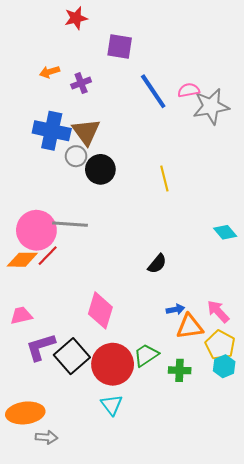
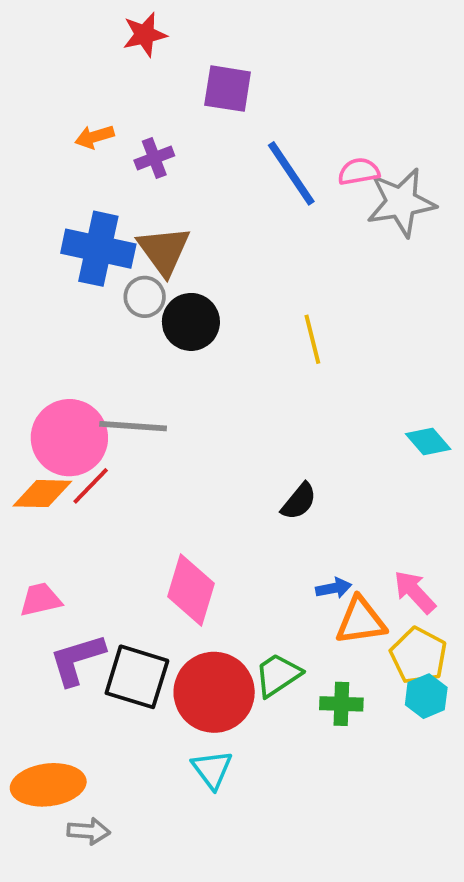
black square: (72, 356) -> (137, 677), turned -32

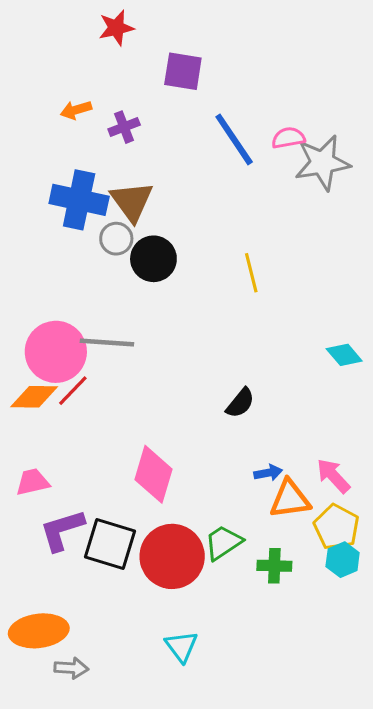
cyan triangle: (212, 769) -> (181, 646), moved

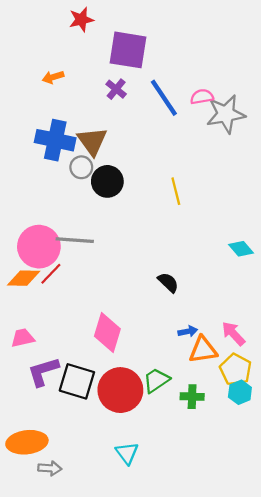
purple square: (183, 71) -> (128, 50), size x1.4
purple cross: (124, 127) -> (116, 89), moved, turned -30
black semicircle: (240, 403) -> (168, 282), turned -85

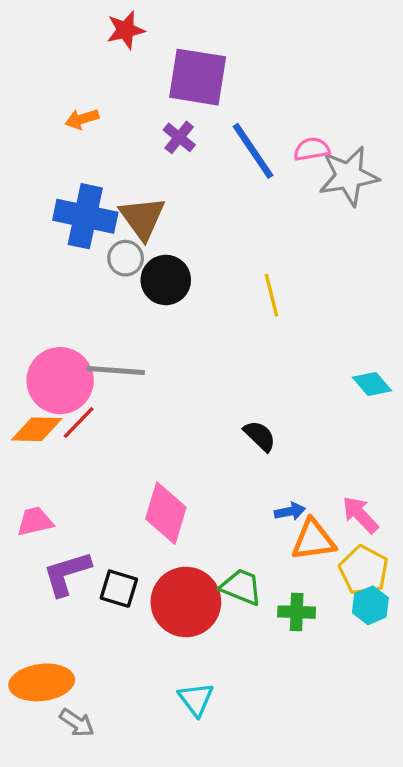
green trapezoid: (156, 380) -> (241, 587), turned 56
black square: (77, 381) -> (119, 589), size x0.7
gray arrow: (50, 468) -> (77, 723), turned 30

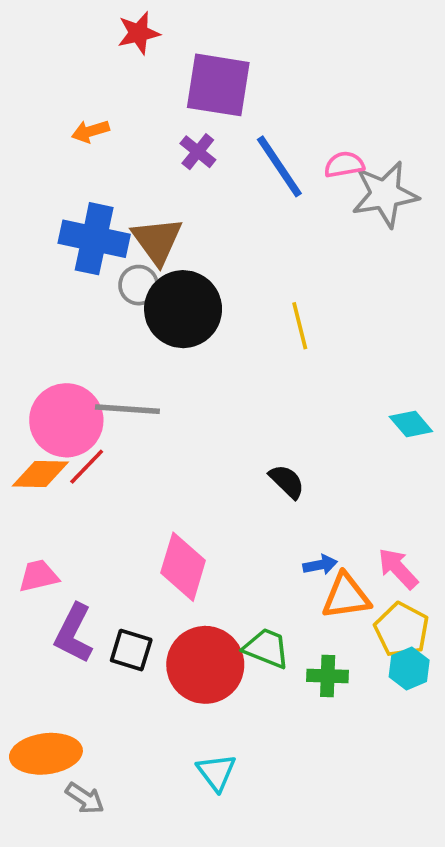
black circle: (166, 280) -> (183, 309), size x1.4
purple L-shape: (67, 573) -> (74, 633), turned -46

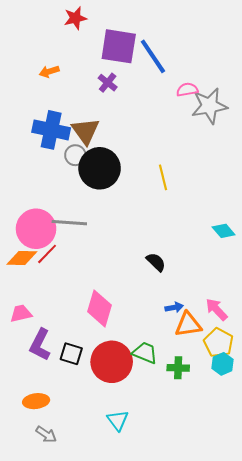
blue line: (279, 166) -> (153, 56), moved
orange ellipse: (46, 754) -> (36, 401), moved, size x0.7

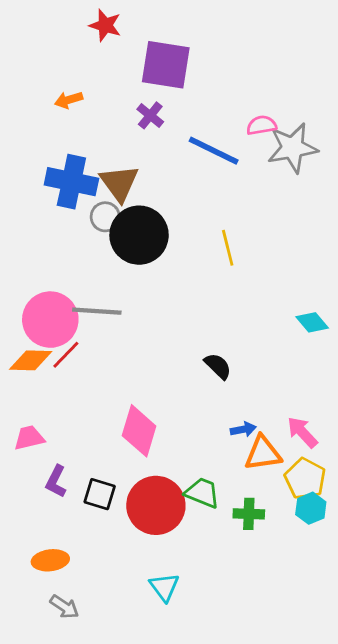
red star: (75, 18) -> (105, 25), turned 30
blue line: (153, 56) -> (214, 151), moved, turned -30
purple L-shape: (40, 345) -> (56, 481), size x0.7

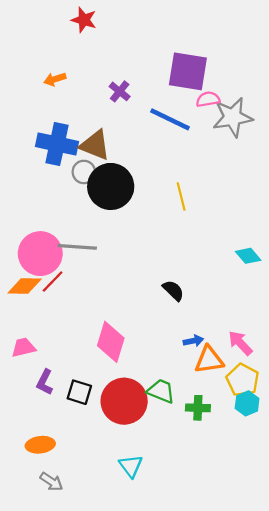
purple square: (166, 65) -> (188, 71), moved
brown triangle: (119, 183) -> (95, 145), turned -32

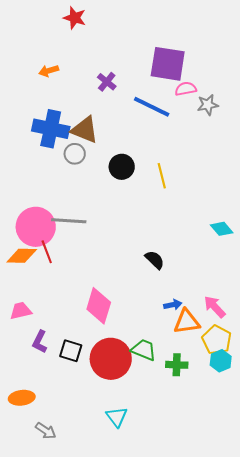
gray star: (233, 117) -> (208, 105), size x0.6
black circle: (111, 186) -> (122, 167), moved, size x0.6
red line: (53, 282) -> (47, 252), turned -65
orange ellipse: (40, 445) -> (22, 398), moved

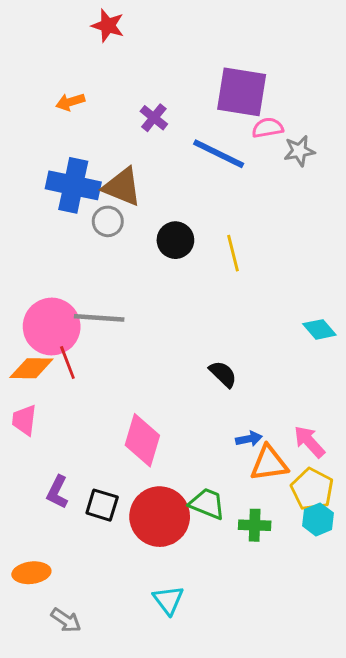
pink trapezoid: (21, 311) -> (24, 420), moved, turned -70

